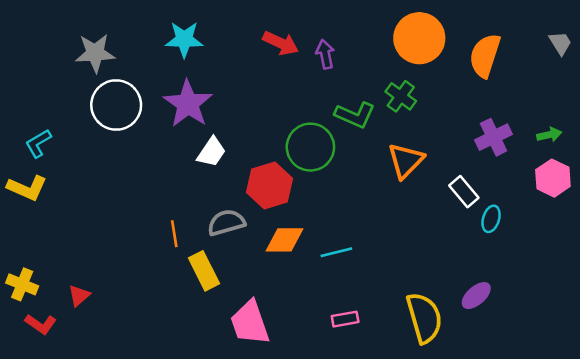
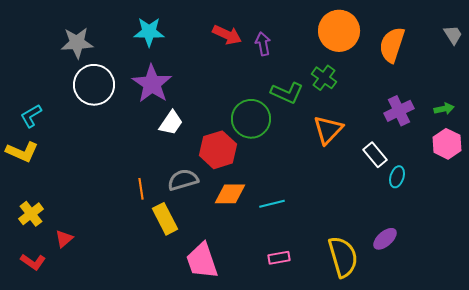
yellow cross: (22, 284) -> (31, 214), moved, turned 30

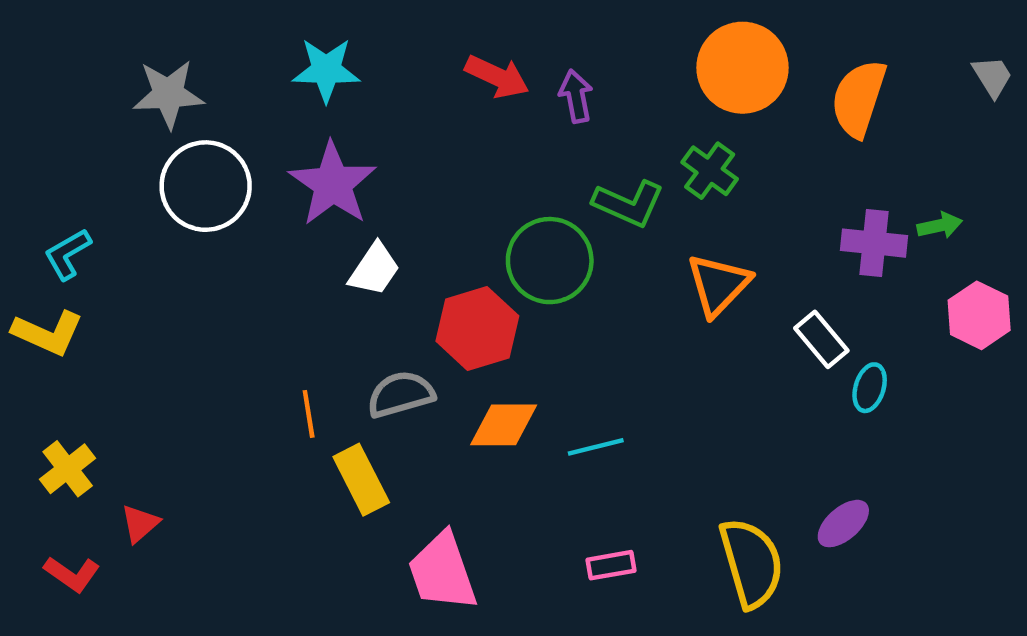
green arrow: (444, 109) -> (940, 226), moved
purple cross: (399, 111) -> (874, 243), turned 32

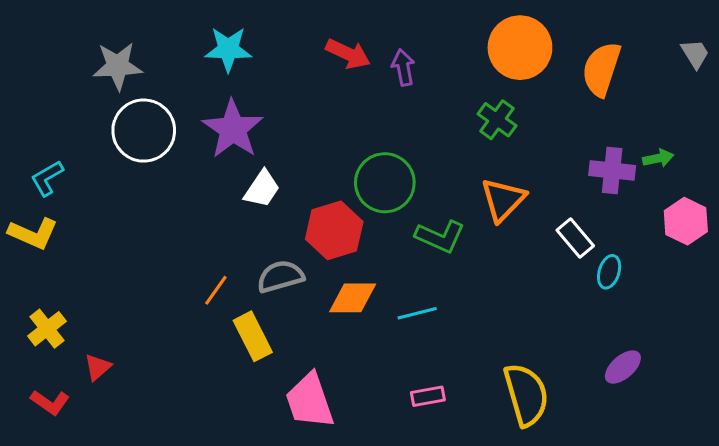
green L-shape: (629, 204) -> (440, 236), moved
orange line: (309, 414) -> (216, 290), turned 44
purple ellipse: (843, 524) -> (623, 367), moved

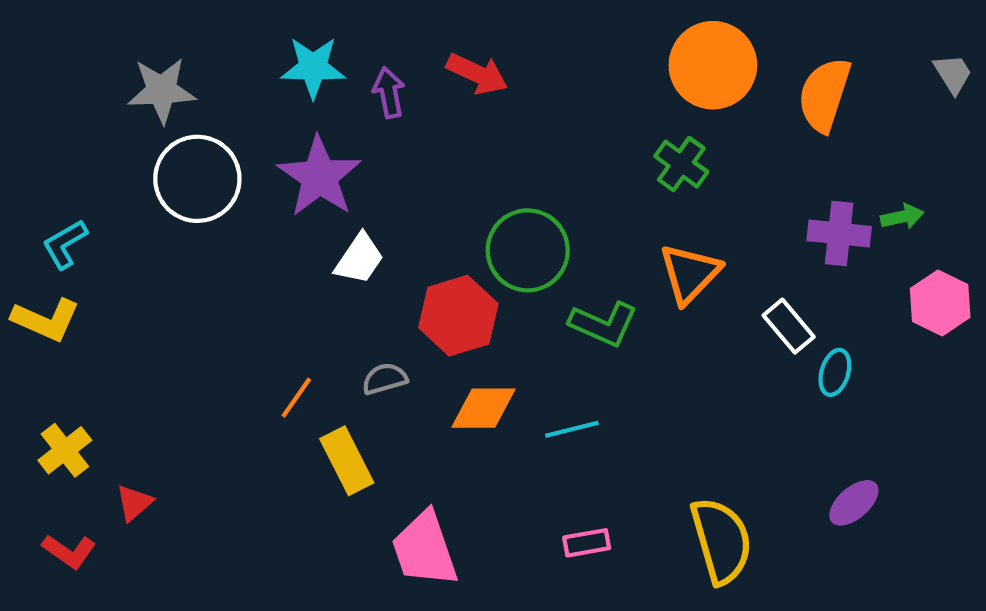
purple arrow: (403, 68) -> (389, 93), moved
gray semicircle: (280, 276) -> (385, 379), size x0.7

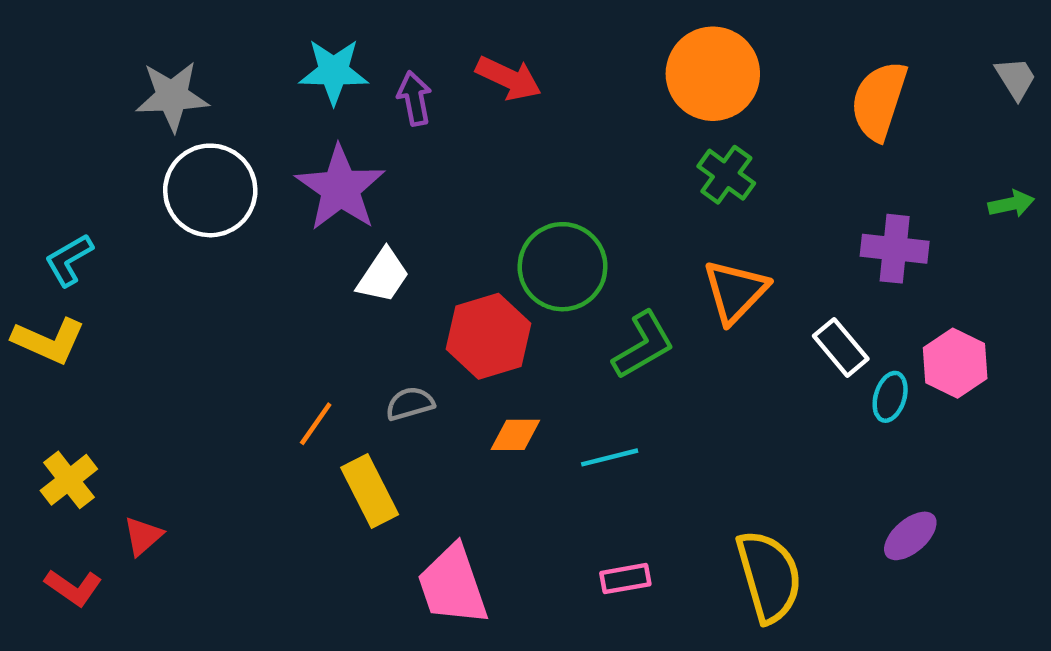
orange circle: (713, 65) -> (713, 74), moved
green arrow: (902, 217) -> (1011, 204), moved
pink hexagon: (940, 303) -> (955, 363), moved
green L-shape: (603, 324) -> (643, 345), turned -54
orange diamond: (484, 408) -> (515, 435), size x0.7

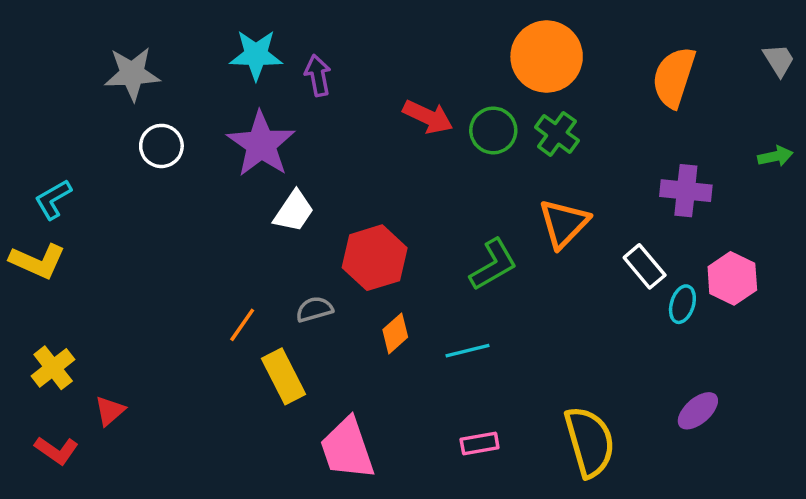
red arrow: (509, 78) -> (428, 117), moved
white circle: (210, 190) -> (161, 146), size x0.6
green circle: (563, 267) -> (493, 130), moved, size x0.7
orange diamond: (515, 435) -> (395, 333), turned -42

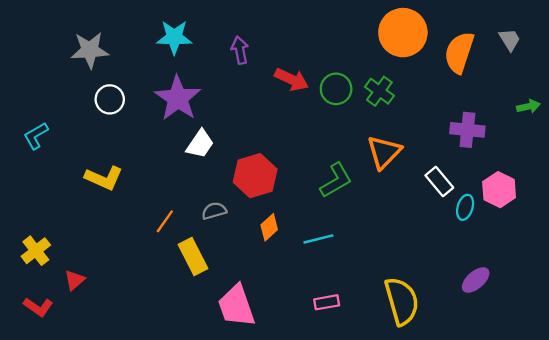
orange circle: (547, 57) -> (403, 33), moved
gray trapezoid: (779, 60) -> (510, 40), moved
purple arrow: (318, 75) -> (240, 50), moved
yellow L-shape: (38, 261) -> (104, 178), moved

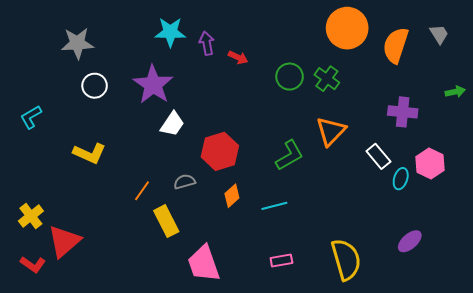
cyan star: (174, 37) -> (170, 32), moved
red arrow: (292, 79) -> (238, 57), moved, size x0.7
red triangle: (75, 280) -> (64, 241), size x1.8

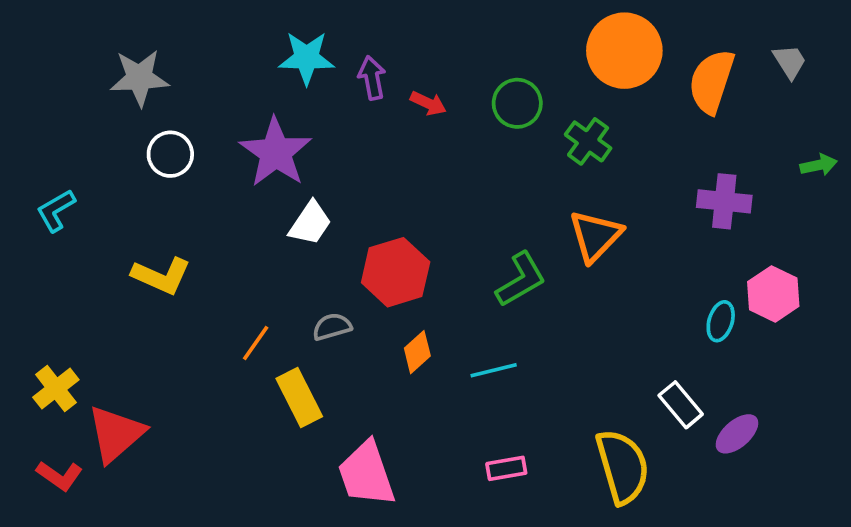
green circle: (290, 77) -> (517, 103), moved
white rectangle: (378, 156) -> (681, 405), moved

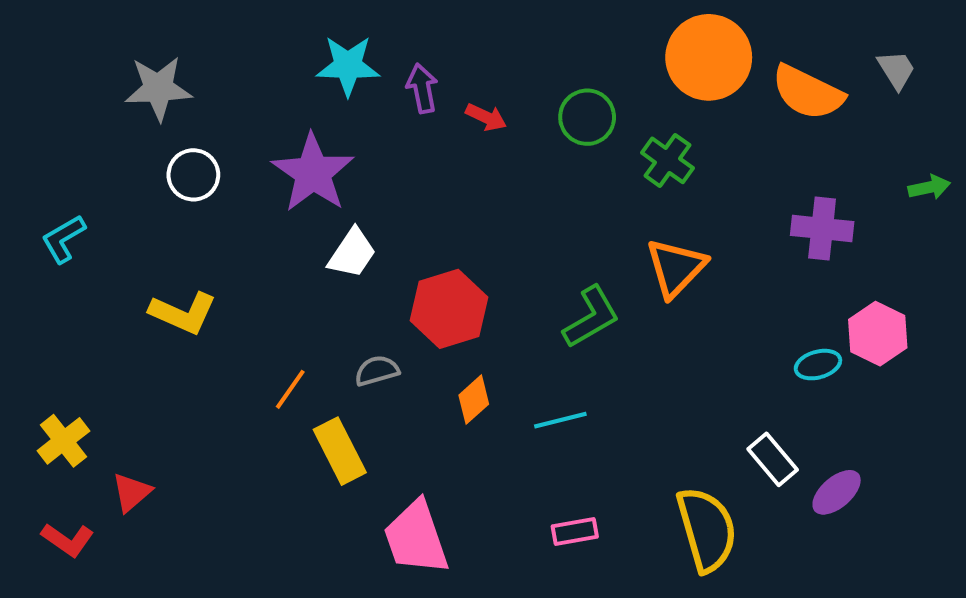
orange semicircle: (712, 81) -> (808, 92), turned -82
cyan ellipse: (721, 321) -> (818, 365), turned 57
red triangle: (116, 434) -> (132, 492), size x0.6

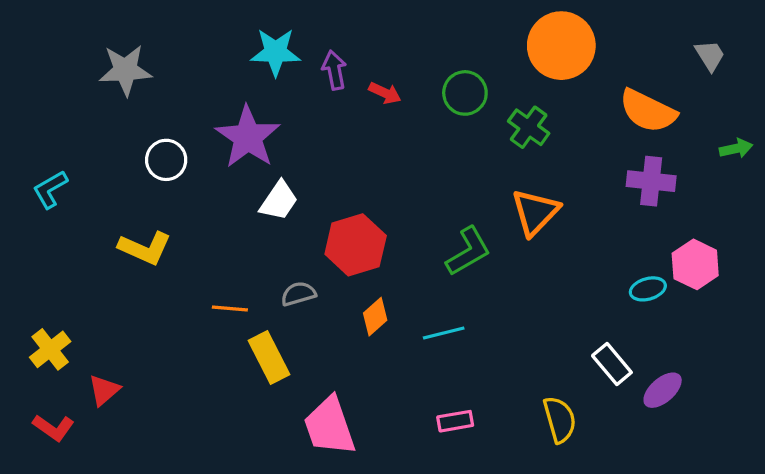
orange semicircle: (808, 92) -> (648, 111), moved
white circle: (193, 175) -> (166, 160), moved
orange line: (290, 389) -> (230, 309), turned 60
yellow semicircle: (707, 529) -> (560, 420), size x0.7

